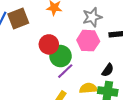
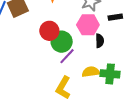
black semicircle: (108, 70) -> (100, 41), moved, turned -32

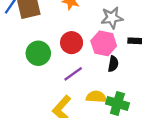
red circle: (49, 31) -> (72, 43), moved
green circle: (62, 42) -> (38, 53), moved

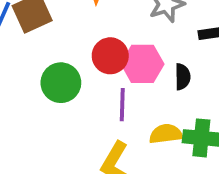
pink hexagon: (104, 43) -> (142, 64), moved
purple line: (73, 74) -> (122, 105), turned -42

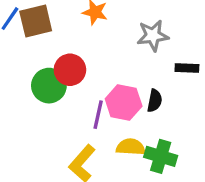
red circle: (110, 56) -> (70, 70), moved
pink hexagon: (142, 64) -> (124, 103), moved

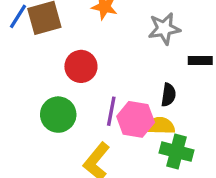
green circle: (49, 86) -> (58, 115), moved
pink hexagon: (124, 103) -> (136, 119), moved
yellow semicircle: (131, 147) -> (160, 126), moved

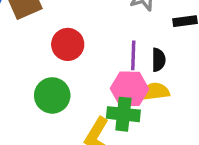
purple line: (111, 111) -> (133, 55), moved
green cross: (177, 152) -> (123, 114), moved

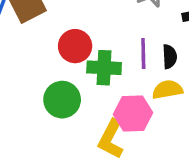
pink hexagon: (130, 89) -> (133, 114), moved
green cross: (123, 114) -> (104, 68), moved

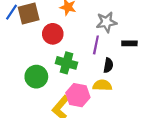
red circle: (75, 46) -> (53, 34), moved
purple line: (143, 53) -> (96, 45), moved

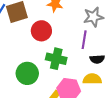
black semicircle: (108, 65) -> (97, 59), turned 80

